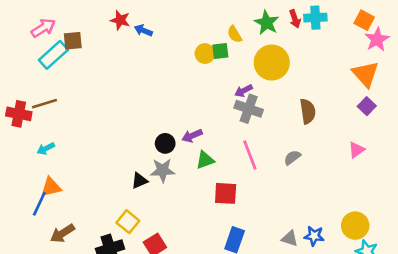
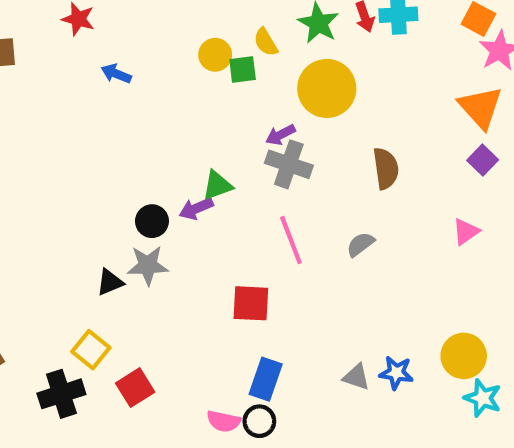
blue arrow: (143, 30) -> (116, 74), moved
yellow circle: (205, 54) -> (215, 55), moved
green triangle: (205, 160) -> (217, 185), moved

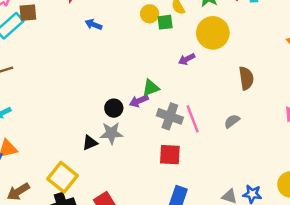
gray cross: (289, 164) -> (170, 116), moved
yellow square: (91, 350) -> (62, 177), moved, size x1.4

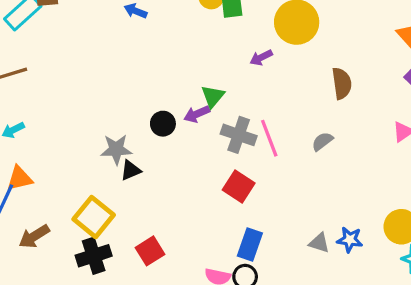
green triangle: (151, 88) -> (213, 96), turned -30
gray star: (111, 133) -> (116, 149), moved
red square: (170, 155) -> (239, 186), turned 30

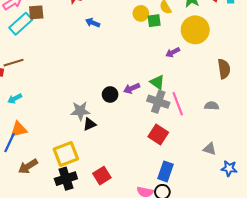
green triangle: (213, 96) -> (157, 82), moved, turned -35
gray semicircle: (322, 141) -> (212, 106), turned 40
yellow square: (94, 217) -> (66, 154), turned 30
gray triangle: (319, 243) -> (210, 149), moved

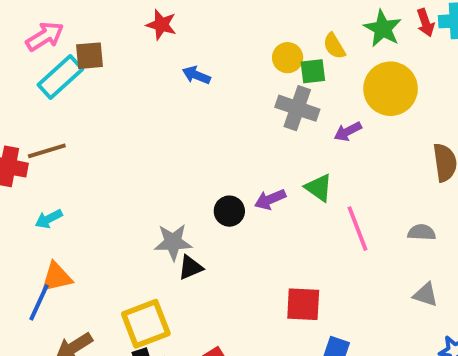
gray cross: (158, 102) -> (297, 108), moved
red square: (158, 135) -> (303, 304), moved, turned -30
gray triangle: (210, 149) -> (425, 295), moved

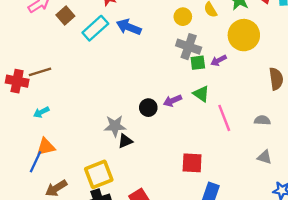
brown square: (90, 56) -> (65, 15), turned -36
green square: (313, 71) -> (198, 63), moved
blue arrow: (196, 75) -> (129, 27), size x1.5
cyan rectangle: (60, 77) -> (95, 28), moved

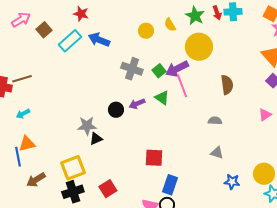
gray cross: (189, 47) -> (132, 69), moved
purple arrow: (219, 60) -> (177, 69), size x1.6
green square: (198, 63) -> (159, 71), turned -32
pink line: (224, 118) -> (182, 86), moved
blue line: (35, 162) -> (18, 157), turned -36

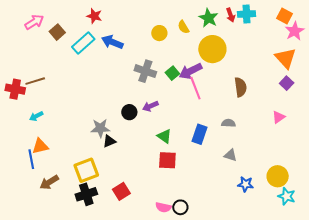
green triangle: (162, 98) -> (164, 136), moved
blue rectangle: (170, 185) -> (199, 134), moved

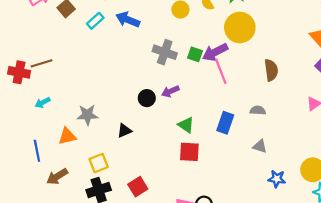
cyan rectangle: (83, 43) -> (95, 21), size x0.7
green square: (172, 73) -> (195, 54), turned -32
gray star: (100, 128) -> (87, 115), moved
orange triangle: (40, 146) -> (67, 136), moved
yellow square: (86, 170) -> (99, 163), size x0.7

